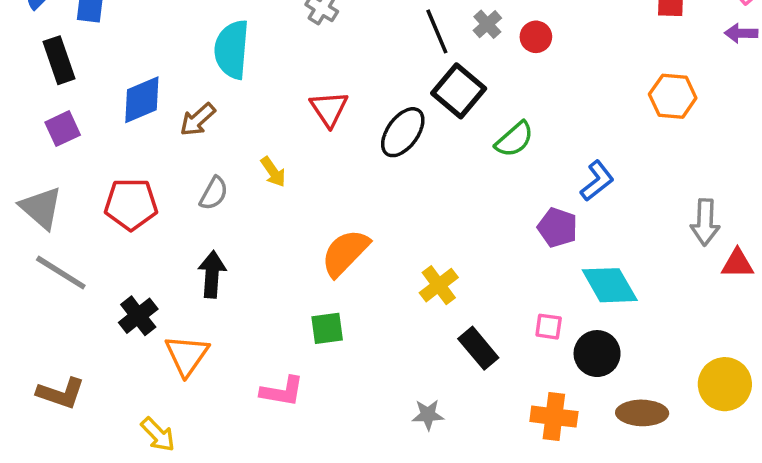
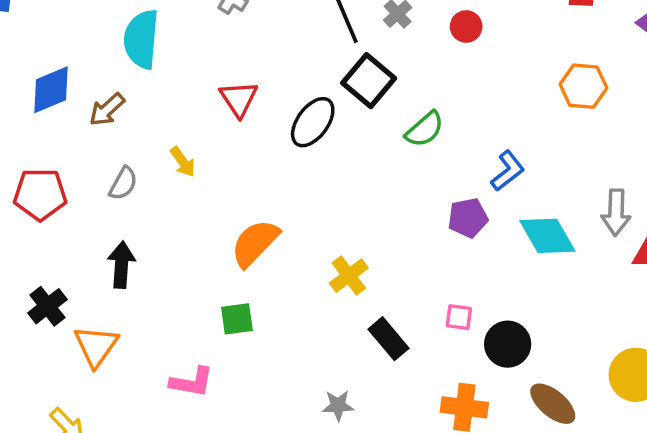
red circle: (536, 37) -> (466, 26), moved
purple pentagon: (558, 228) -> (468, 218), turned -30
cyan diamond: (610, 285) -> (547, 236), moved
brown ellipse: (642, 413) -> (553, 404), turned 39

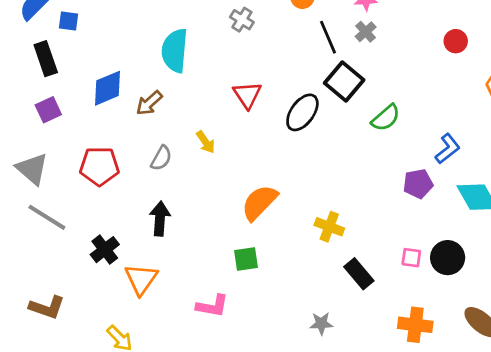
red circle: (466, 26) -> (456, 41), moved
yellow cross: (349, 276) -> (329, 227), turned -32
black circle: (508, 344) -> (448, 258), moved

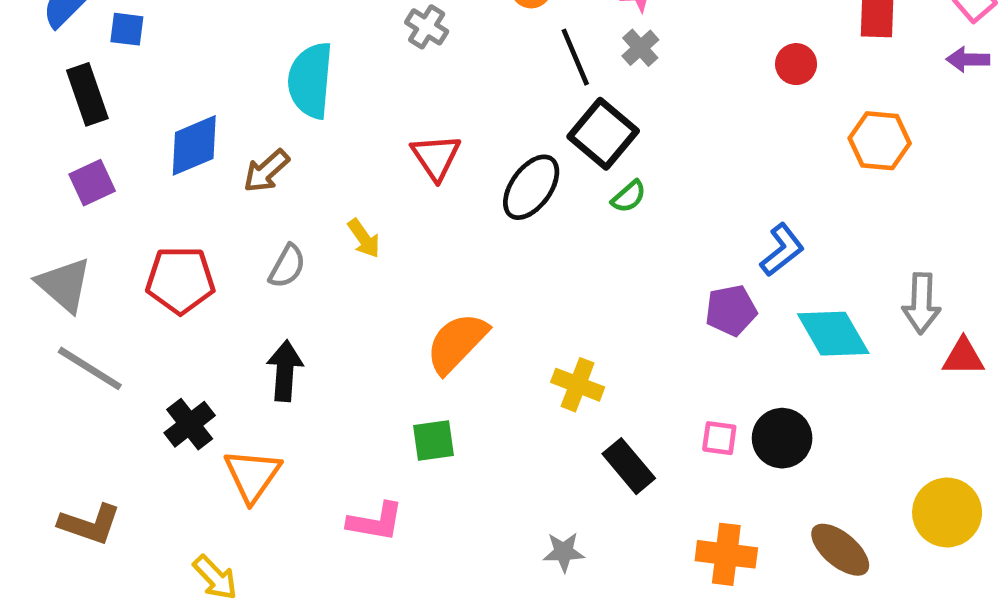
green semicircle: (386, 118) -> (629, 197), moved, size x0.7

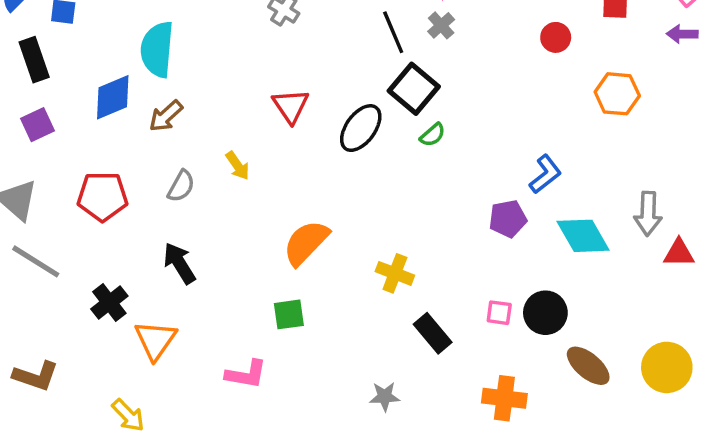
cyan semicircle: (310, 80) -> (157, 49), moved
black arrow: (285, 371) -> (179, 263), turned -36
brown ellipse: (840, 550) -> (588, 366), moved

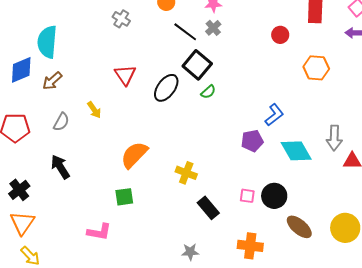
black line: (393, 32) -> (185, 32), turned -30
orange triangle: (156, 340) -> (22, 223), moved
gray star: (385, 397) -> (190, 252), moved

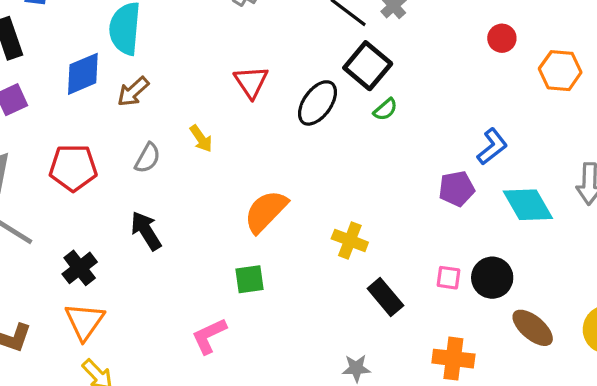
red circle: (280, 35) -> (502, 38), moved
pink L-shape: (99, 232) -> (209, 336), turned 145

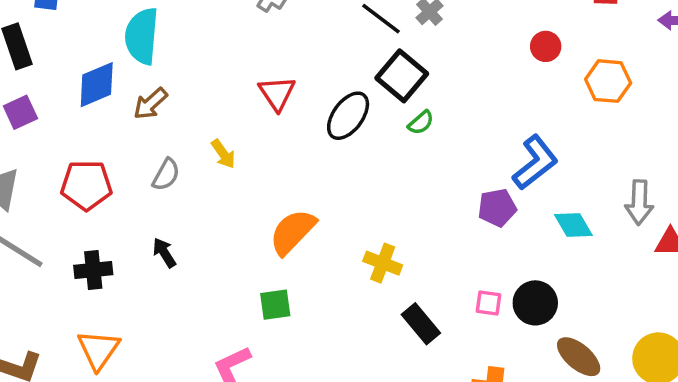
blue L-shape: (492, 147) -> (535, 163), size x1.4
cyan diamond: (528, 205) -> (573, 225), size x0.7
black arrow: (146, 231) -> (164, 253), size x0.7
black cross: (80, 268) -> (93, 270), moved, turned 32

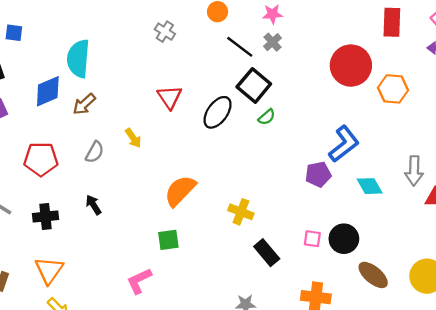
red circle: (546, 46) -> (351, 66), size x2.0

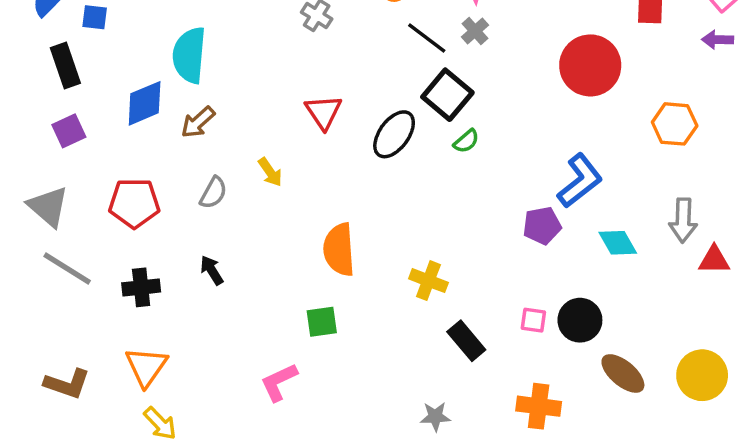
orange hexagon: (393, 89) -> (675, 124), moved
orange semicircle: (180, 191) -> (339, 250), turned -48

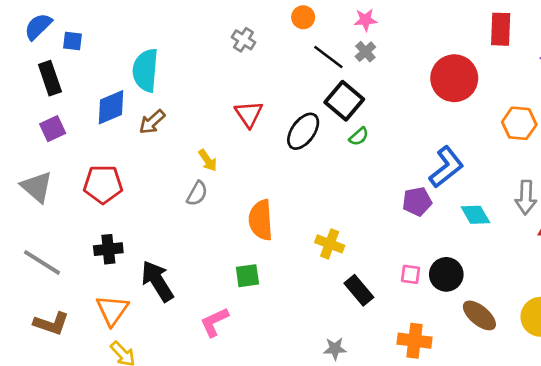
gray semicircle: (213, 193) -> (197, 194), moved
gray line: (67, 269) -> (42, 262), moved
black arrow: (212, 270) -> (157, 281), moved, size x1.8

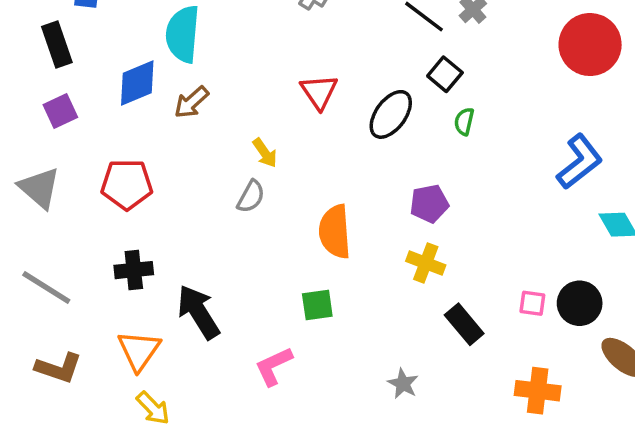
black square: (344, 101) -> (445, 74), size x0.7
green semicircle: (359, 137) -> (464, 121), turned 144
purple pentagon: (417, 201) -> (429, 204), moved
gray star: (335, 349) -> (403, 384), moved, turned 30

